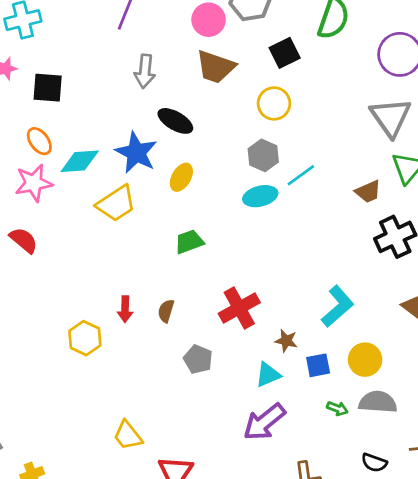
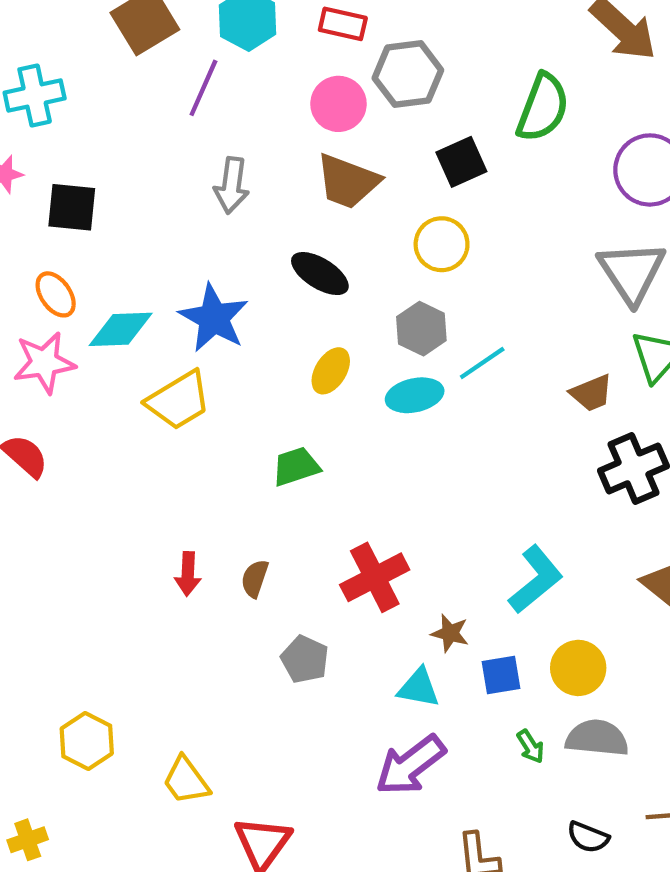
black ellipse: (175, 121) -> (320, 274), moved
yellow ellipse: (181, 177) -> (331, 371), moved
yellow hexagon: (85, 338) -> (87, 741), moved
cyan triangle: (268, 375) -> (419, 688), turned 32
green arrow: (337, 408) -> (531, 747), turned 36

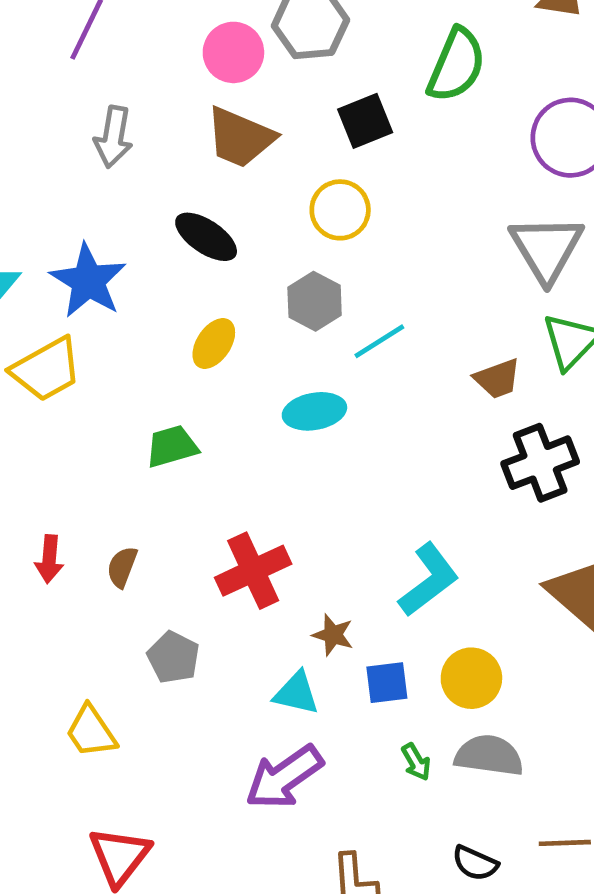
cyan ellipse: (415, 395) -> (314, 411), moved
yellow trapezoid: (186, 781) -> (91, 731), moved

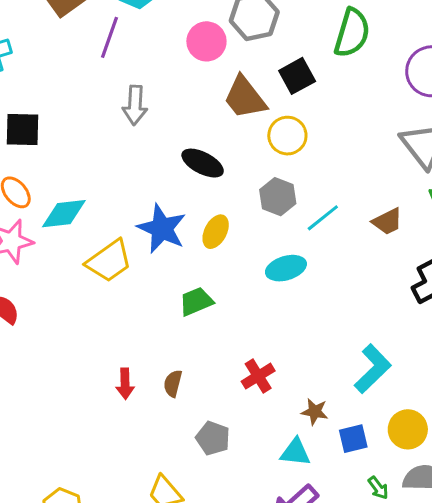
brown trapezoid: (240, 137) -> (245, 98), moved, turned 36
blue star: (88, 281) -> (162, 229), moved
brown trapezoid: (497, 379) -> (387, 222), moved
red cross: (253, 571) -> (258, 376), size x0.7

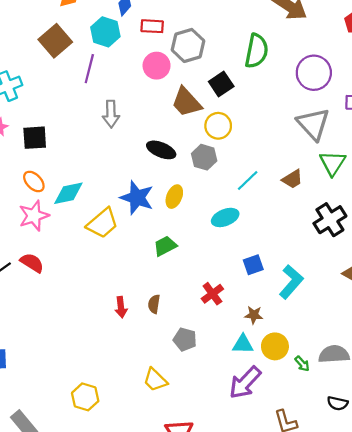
gray hexagon: (278, 197) -> (204, 157), moved
yellow circle: (408, 429) -> (275, 346), moved
blue square: (353, 439) -> (253, 265), moved

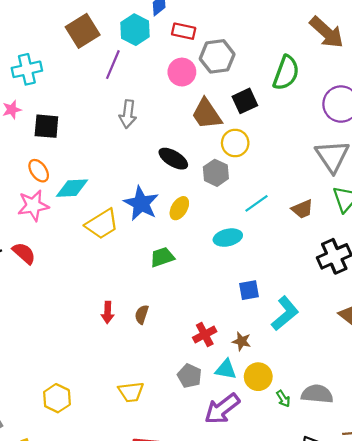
red cross: (212, 294) -> (205, 334), moved
gray pentagon: (185, 339) -> (190, 376), moved
yellow trapezoid: (155, 380) -> (131, 392), turned -60

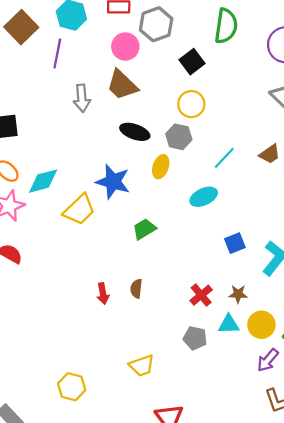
brown trapezoid: (207, 114) -> (122, 85), moved
yellow ellipse: (179, 208) -> (161, 167), moved
purple arrow: (222, 409) -> (268, 360), moved, size x0.7

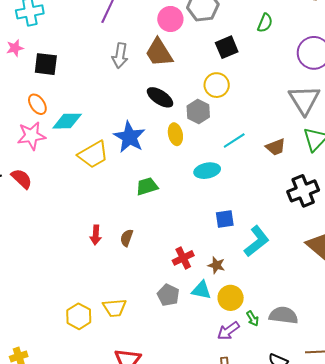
green semicircle: (226, 26) -> (265, 23), size x0.6
yellow ellipse: (161, 167) -> (175, 134), turned -45
yellow hexagon: (72, 387) -> (79, 316), moved

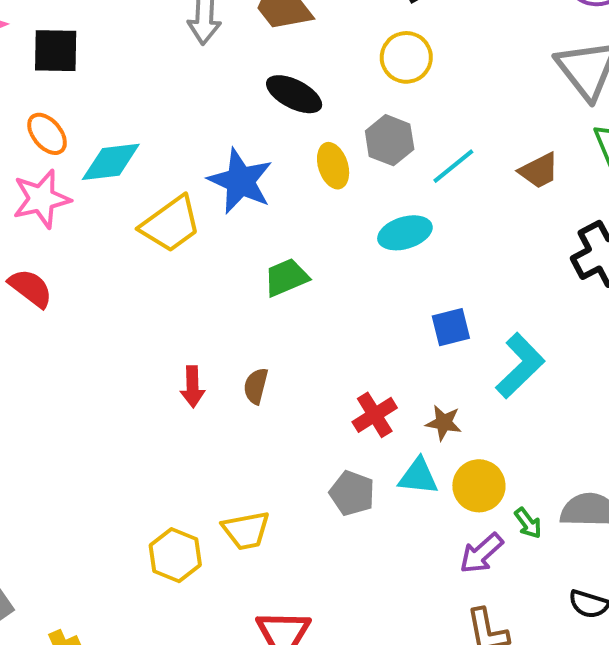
gray hexagon: (198, 111) -> (390, 140), moved

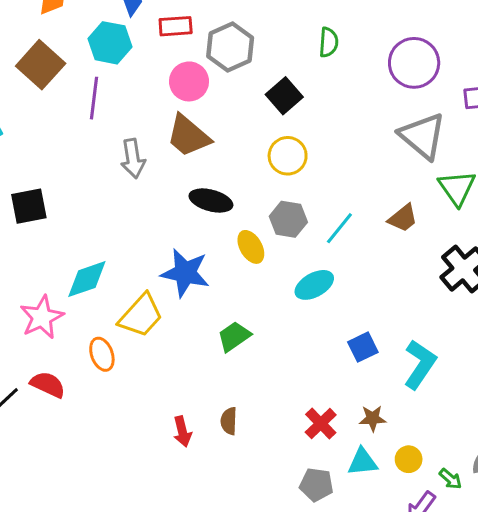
orange ellipse: (47, 134) -> (102, 354), moved, turned 32
yellow circle: (479, 486) -> (409, 459), size x0.7

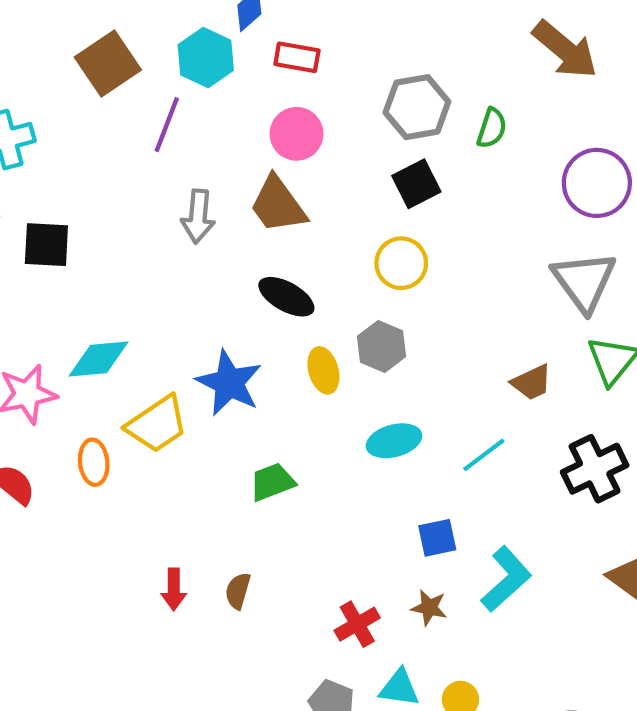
gray hexagon: (230, 47) -> (417, 107), moved
cyan line: (339, 228) -> (484, 455), moved
brown star: (373, 418) -> (429, 608), moved

